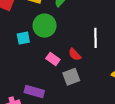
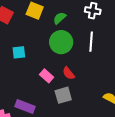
green circle: (45, 26) -> (61, 42), moved
white line: (96, 38) -> (91, 42), moved

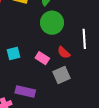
white line: (91, 42) -> (84, 39), moved
cyan square: (19, 52) -> (13, 54), moved

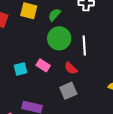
white line: (84, 39) -> (84, 45), moved
pink rectangle: (42, 58) -> (43, 65), moved

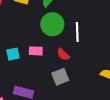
pink rectangle: (43, 65) -> (36, 51), turned -32

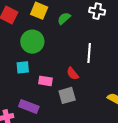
green circle: (52, 24) -> (32, 42), moved
pink rectangle: (36, 51) -> (45, 81), moved

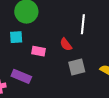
gray square: (67, 95) -> (77, 67), moved

